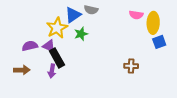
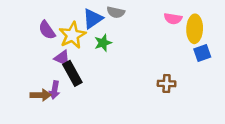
purple semicircle: (30, 46) -> (47, 30), moved, turned -112
brown arrow: (22, 70) -> (41, 95), moved
purple arrow: (52, 71) -> (55, 90), moved

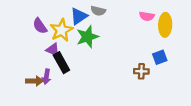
green star: (103, 43) -> (87, 37), size x1.5
blue square: (202, 53) -> (160, 57), moved

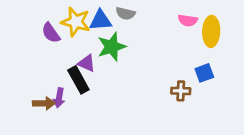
blue triangle: (79, 16) -> (101, 20), turned 30
yellow star: (61, 30) -> (76, 22), moved, turned -30
purple triangle: (53, 50) -> (87, 63), moved

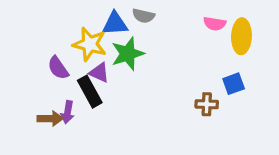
yellow star: (76, 22) -> (90, 44), moved
purple semicircle: (51, 33) -> (58, 68), moved

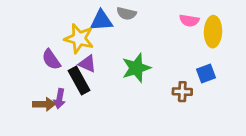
green star: (128, 54) -> (136, 68), moved

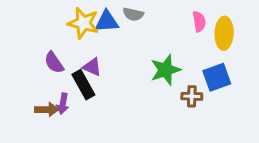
pink semicircle: (189, 20) -> (199, 22), turned -108
yellow star: (79, 39) -> (83, 23), moved
green star: (136, 68) -> (165, 70), moved
blue square: (206, 73) -> (217, 77), size x1.4

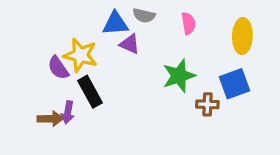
pink semicircle: (199, 22) -> (188, 23), moved
yellow star: (83, 23) -> (80, 55), moved
purple triangle: (92, 67) -> (130, 44), moved

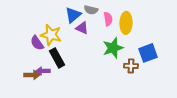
blue triangle: (115, 23) -> (73, 15), turned -36
pink semicircle: (188, 23) -> (108, 19), moved
yellow ellipse: (242, 36) -> (126, 23), moved
purple arrow: (68, 112) -> (43, 71), turned 80

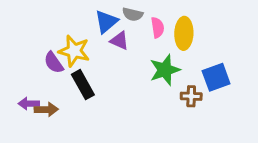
purple arrow: (43, 71) -> (29, 104), moved

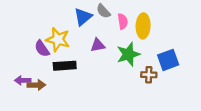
gray semicircle: (133, 14) -> (103, 11), turned 35
purple triangle: (119, 41) -> (98, 45), moved, turned -35
black rectangle: (83, 85) -> (65, 66), turned -65

